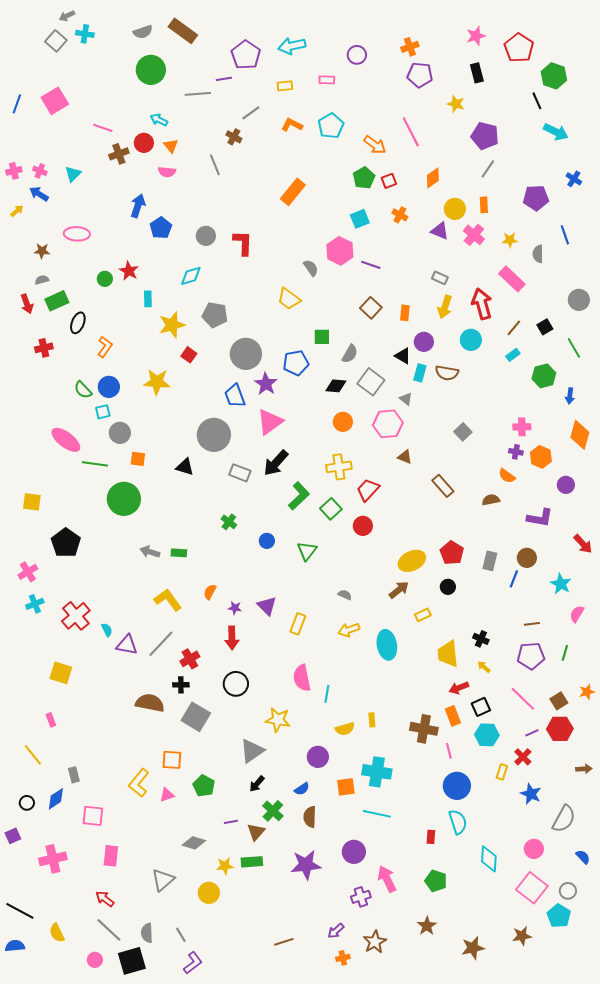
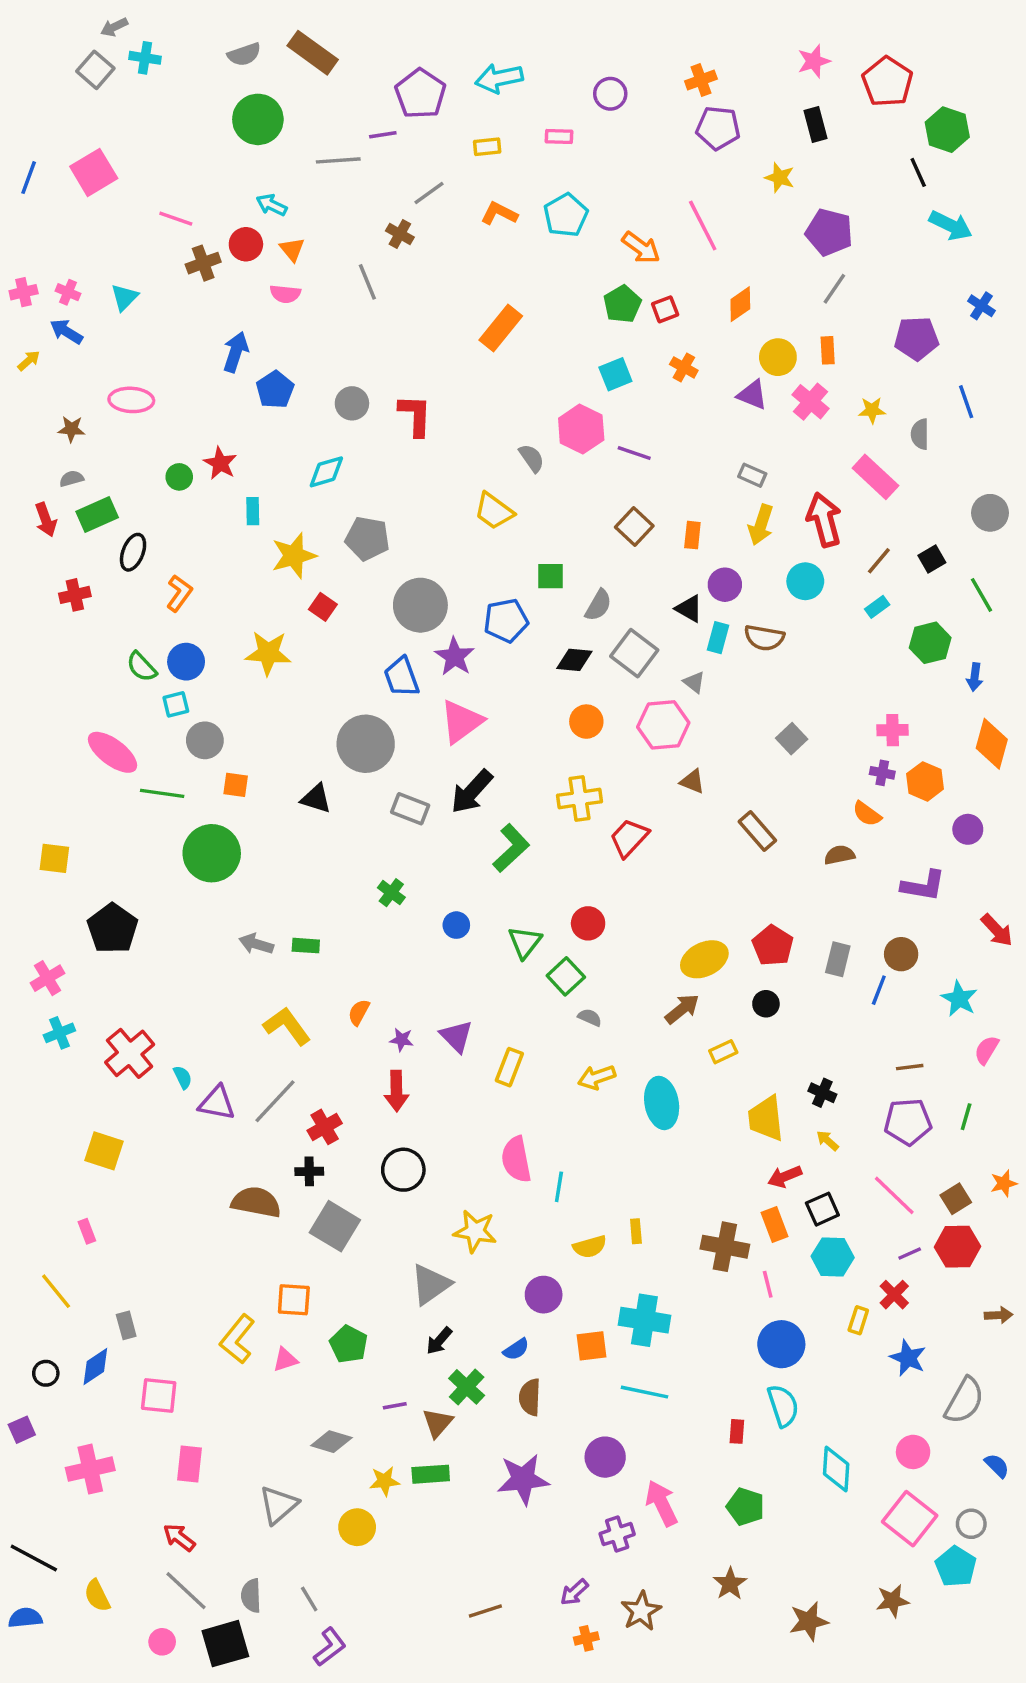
green square: (331, 509) -> (566, 976), moved
red circle: (363, 526) -> (588, 923), moved

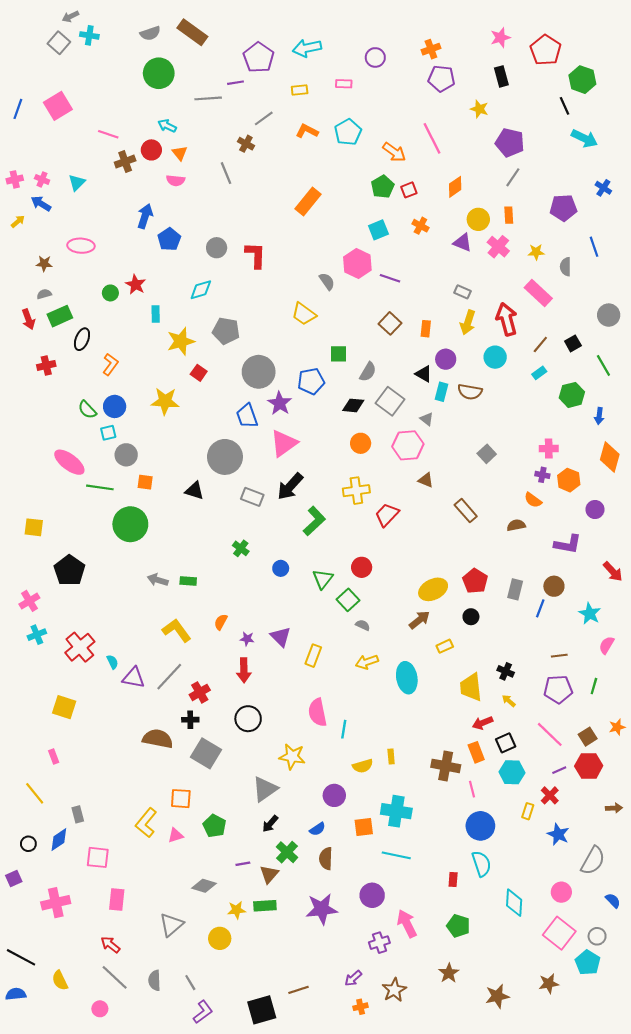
black square: (225, 1644) -> (262, 1010), moved

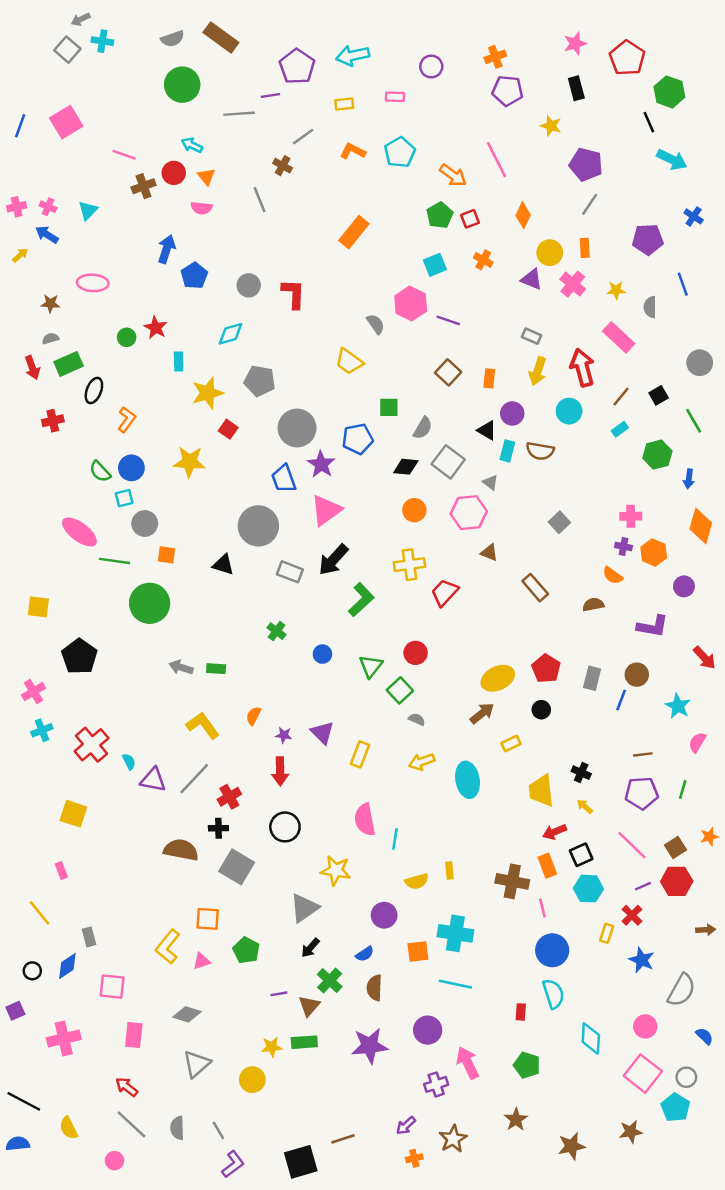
orange diamond: (455, 187) -> (523, 215), turned -30
gray diamond: (204, 886) -> (187, 1014), moved

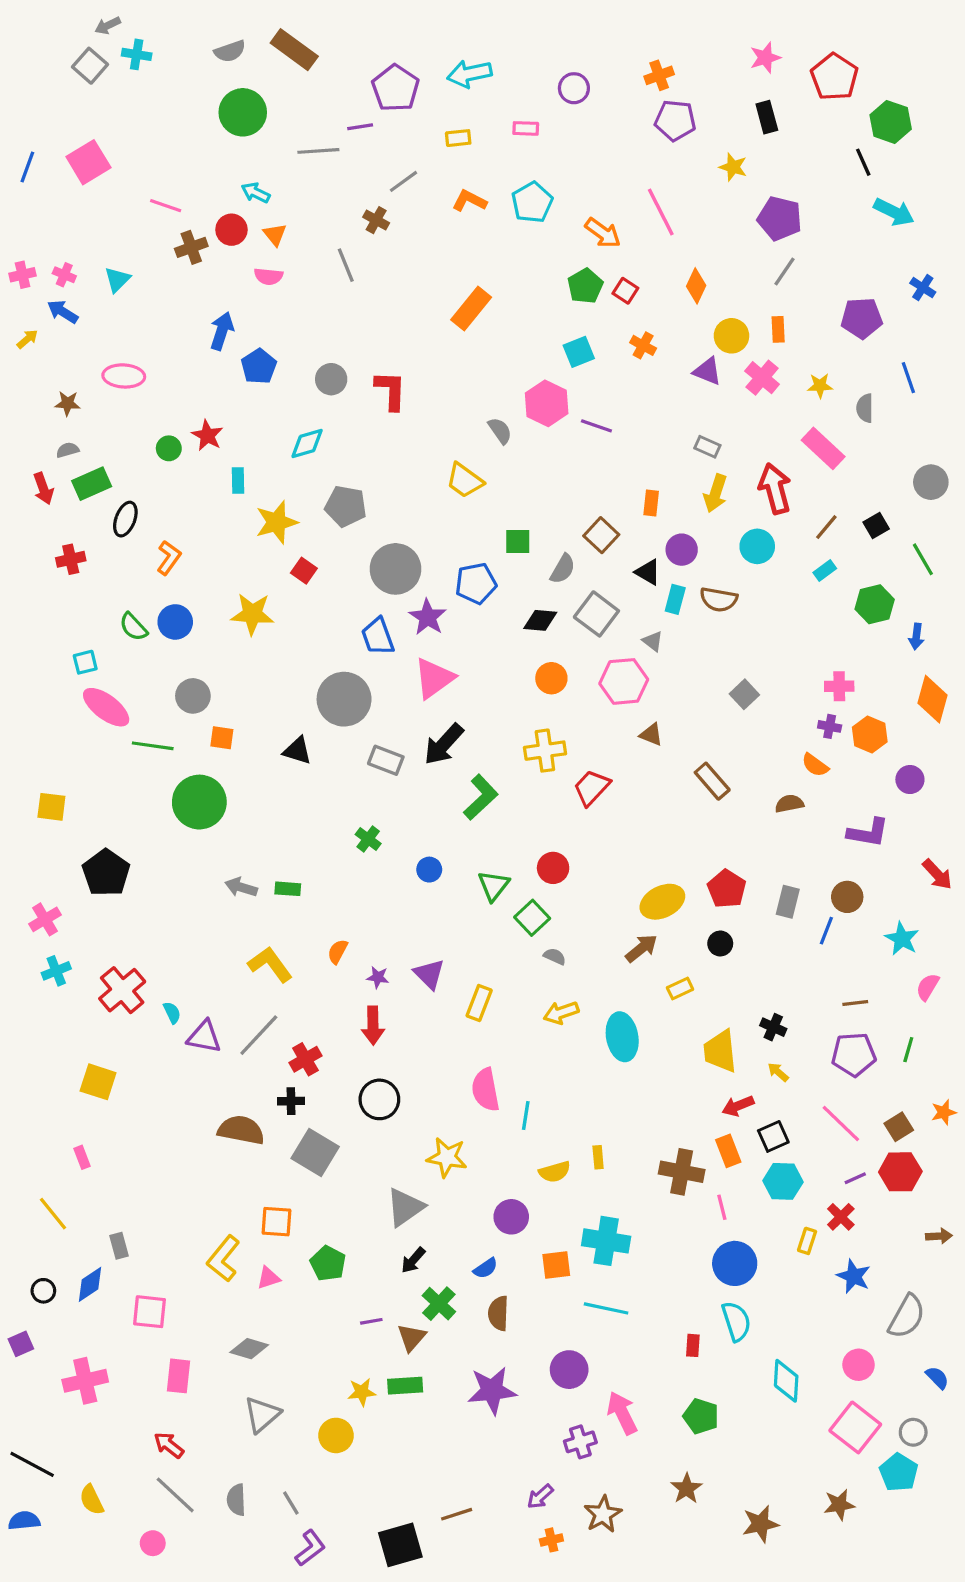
red square: (470, 219) -> (625, 291), turned -36
brown square: (448, 372) -> (601, 535), moved
cyan square: (124, 498) -> (85, 662), moved

